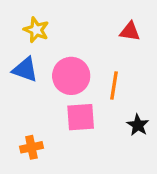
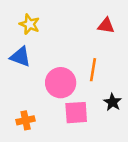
pink circle: (71, 76) -> (61, 83), moved
pink square: (81, 117) -> (76, 113), moved

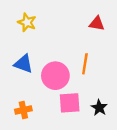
blue triangle: (20, 57) -> (23, 64), moved
black star: (113, 102) -> (99, 108), moved

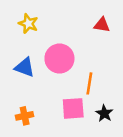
orange line: (85, 64) -> (89, 83), moved
pink circle: (55, 76) -> (59, 59), moved

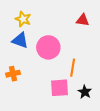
blue triangle: (25, 67) -> (20, 40), moved
orange cross: (25, 116) -> (13, 74), moved

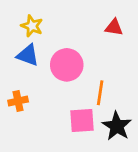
black star: (85, 92) -> (117, 126), size x1.5

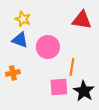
red triangle: (114, 27) -> (82, 20), size x1.5

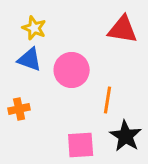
pink square: (59, 87) -> (81, 145), moved

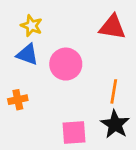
orange line: (108, 100) -> (114, 91), moved

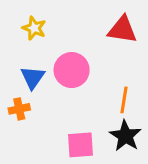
blue triangle: (27, 54) -> (33, 78), moved, turned 45

